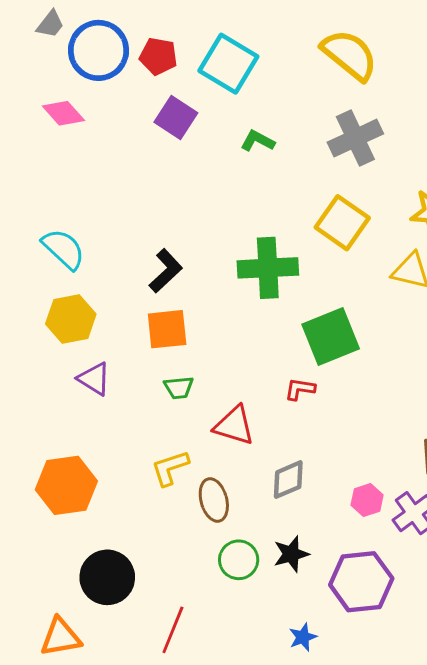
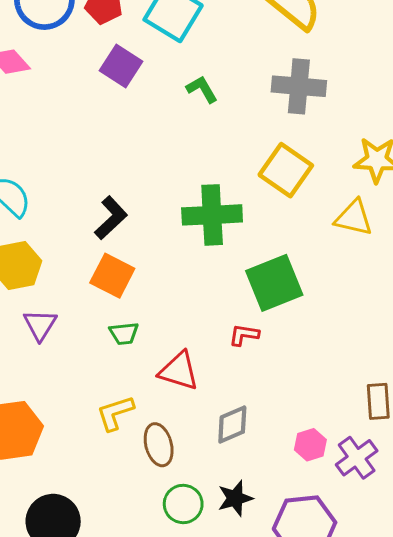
gray cross: (355, 138) -> (299, 86), turned 30
green L-shape: (258, 141) -> (202, 89), turned 32
orange square: (167, 329) -> (112, 276), turned 33
purple triangle: (94, 379) -> (40, 325), turned 30

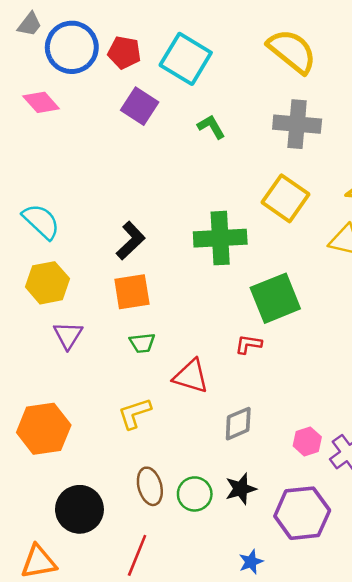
orange square: (112, 276) -> (132, 292), turned -36
brown ellipse: (159, 445) -> (150, 486), moved

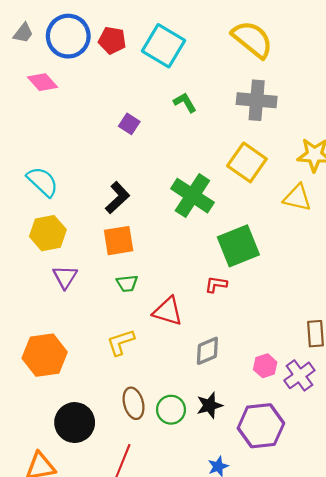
gray trapezoid: (30, 24) -> (23, 33), moved
purple square: (140, 106) -> (129, 124), moved, size x0.7
green cross: (220, 238) -> (192, 196), turned 36

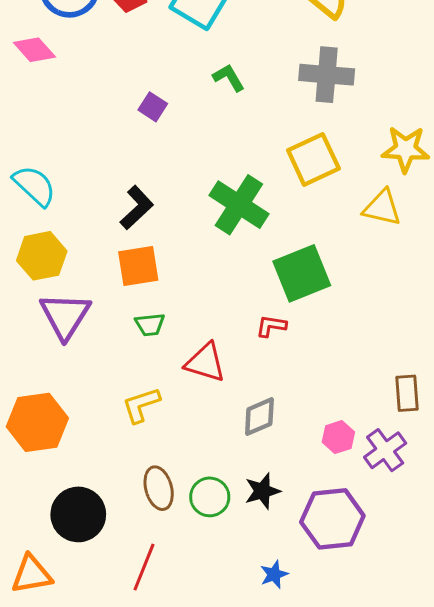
yellow square: (247, 162) -> (313, 159), turned 30
purple triangle: (65, 277) -> (65, 316), size x1.5

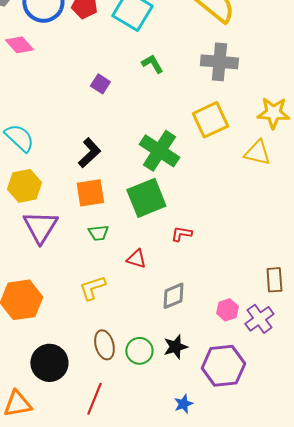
green square: (302, 273) -> (146, 198), moved
red triangle: (205, 363) -> (136, 259), size x0.7

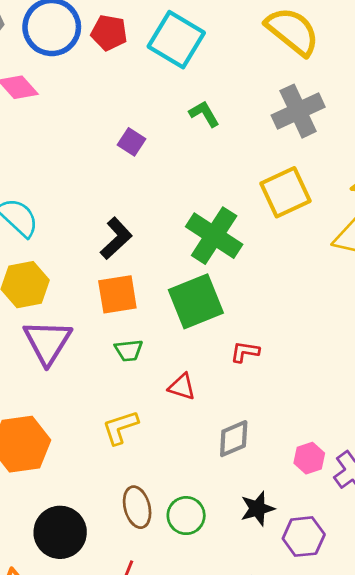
gray cross: (219, 62) -> (298, 111), turned -30
black star: (175, 347) -> (257, 509), moved
purple hexagon: (223, 366) -> (304, 537), size x0.7

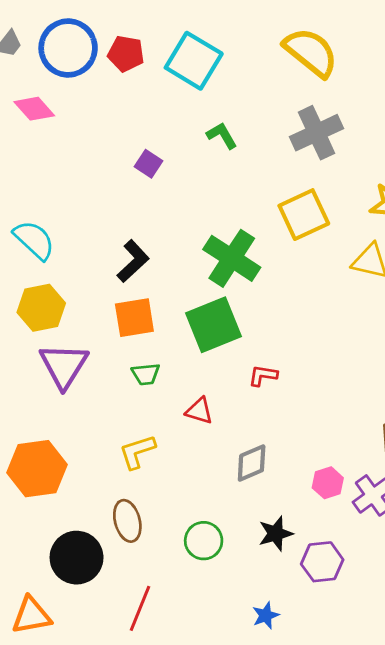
brown ellipse: (137, 507) -> (127, 521), moved

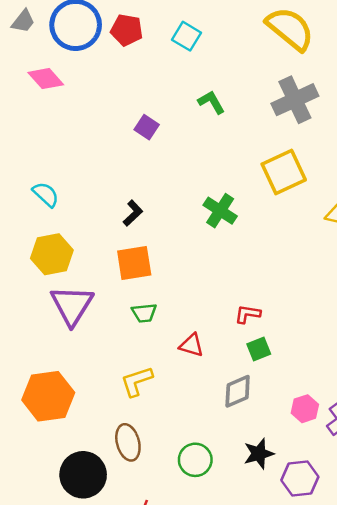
cyan square: (194, 61) -> (187, 36), size x0.6
cyan semicircle: (34, 240) -> (46, 194), size x0.7
green cross: (232, 258) -> (220, 211), size x0.7
black L-shape: (133, 261) -> (133, 213), size x0.7
green square: (213, 325) -> (259, 349), moved, size x0.5

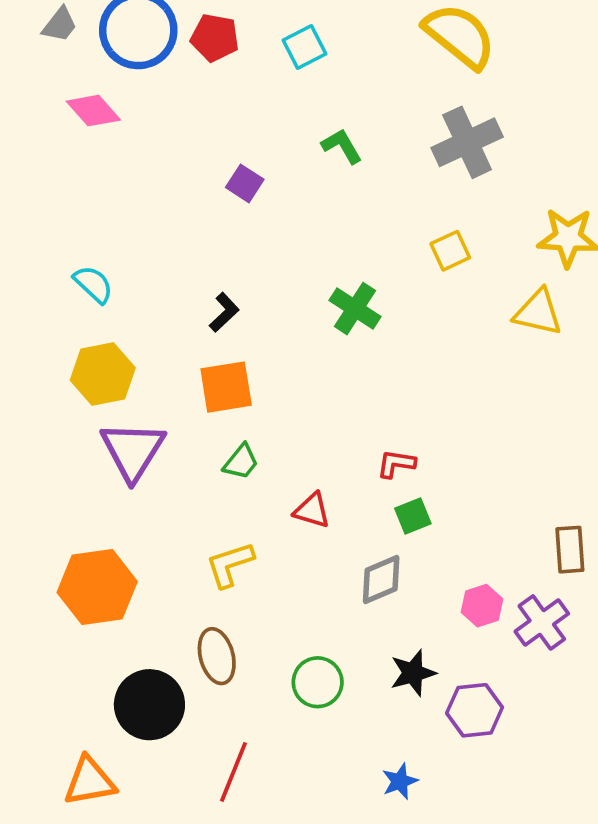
cyan square: (187, 36) -> (305, 47), turned 32
yellow square: (284, 172) -> (450, 251), size x0.6
green trapezoid: (144, 313) -> (241, 462), turned -45

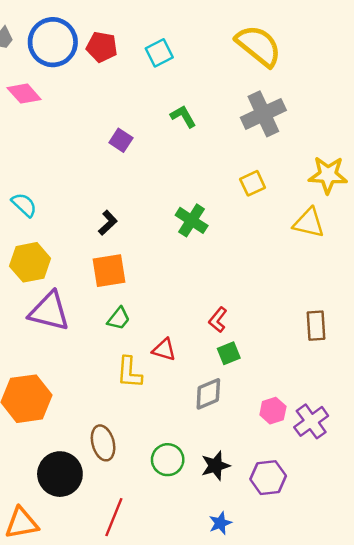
purple triangle: (133, 451) -> (49, 311), turned -48
red L-shape: (396, 464) -> (218, 320), turned -60
brown rectangle: (570, 550) -> (316, 326), moved
yellow L-shape: (230, 565) -> (129, 372), moved, turned -68
black star: (413, 673) -> (215, 466), moved

